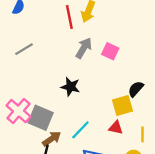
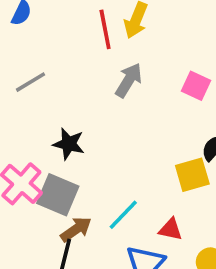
pink square: (110, 51) -> (196, 86), moved
black star: (70, 87) -> (69, 144), moved
red triangle: (116, 128) -> (170, 229), moved

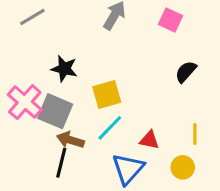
yellow square: (192, 175) -> (107, 94), moved
brown arrow: (76, 229) -> (70, 140), turned -128

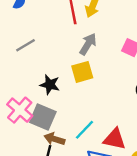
yellow square: (107, 94) -> (82, 72), moved
red triangle: (149, 140) -> (115, 139), size x1.5

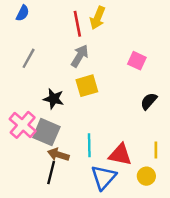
gray arrow: (88, 44) -> (80, 56), moved
gray line: (26, 45) -> (29, 58), turned -30
cyan line: (85, 130) -> (89, 145), turned -45

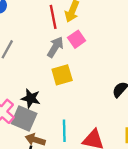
pink square: (137, 61) -> (77, 39), moved, turned 30
black star: (54, 99) -> (31, 98), moved

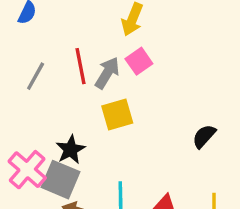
red line: (53, 17) -> (81, 66), moved
black star: (31, 98) -> (71, 150), turned 30

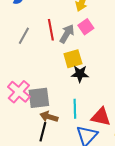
black star: (71, 150) -> (80, 74), moved, turned 30
gray square: (61, 180) -> (39, 98), turned -30

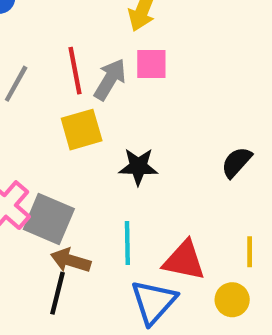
pink square: (86, 27) -> (151, 64), turned 35
yellow square: (73, 59) -> (82, 130), moved
gray square: (39, 98) -> (49, 219), turned 30

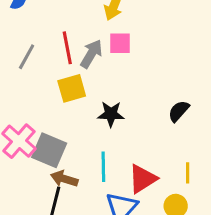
red triangle: (184, 260) -> (143, 179), turned -44

